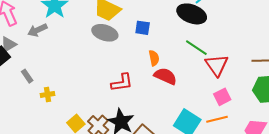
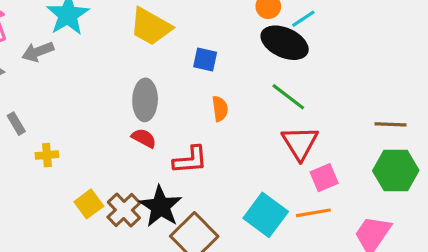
gray ellipse: (105, 33) -> (145, 100), moved, turned 70
red triangle: (217, 65) -> (300, 143), moved
red semicircle: (165, 76) -> (144, 138), moved, size x0.7
red L-shape: (122, 83) -> (190, 160), moved

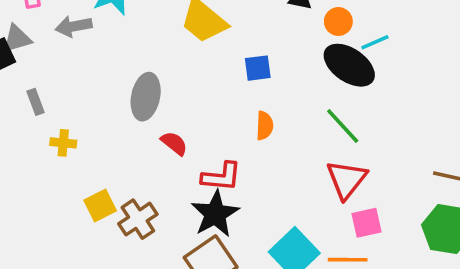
blue square: (205, 59) -> (258, 68), turned -30
gray ellipse: (145, 100) -> (146, 97), moved
black star: (160, 206) -> (215, 214), moved

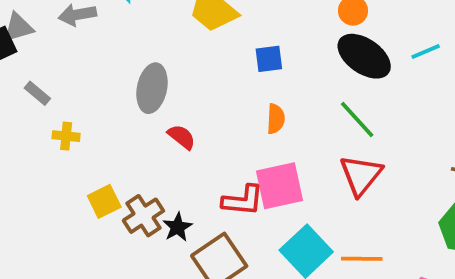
cyan line: (375, 42) -> (426, 52), moved
gray rectangle: (36, 102) -> (37, 93), turned -30
red L-shape: (221, 177) -> (243, 200), moved
black star: (215, 214) -> (178, 227), moved, size x0.6
pink square: (367, 223) -> (279, 186), moved, size x1.5

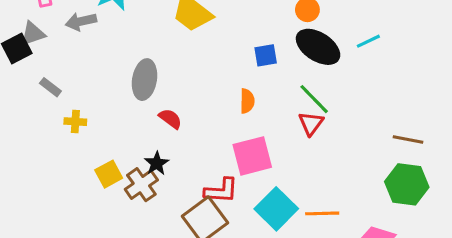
blue square: (269, 59) -> (266, 55), moved
red triangle: (361, 175) -> (311, 123), moved, size x0.7
red L-shape: (243, 200) -> (221, 191), moved
black star: (178, 227) -> (157, 163), moved

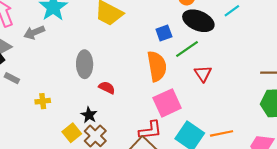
gray rectangle: (50, 87) -> (12, 78), moved
green line: (314, 99) -> (187, 49), moved, turned -70
orange semicircle: (247, 101) -> (157, 66), size x1.8
black star: (157, 163) -> (89, 115), moved

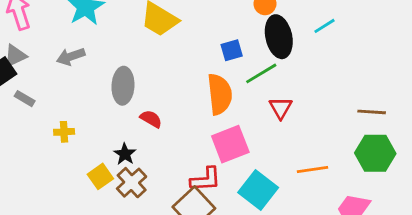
black ellipse: (198, 21) -> (279, 37), turned 52
gray arrow: (34, 32) -> (71, 57), moved
orange line: (222, 133) -> (312, 169), moved

